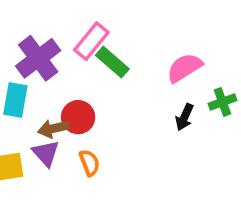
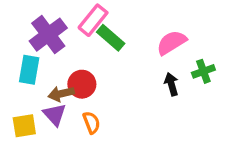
black arrow: (184, 117) -> (171, 84), turned 140

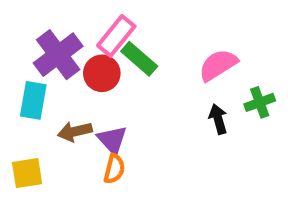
red circle: (82, 84) -> (102, 73), moved
purple triangle: (55, 115) -> (112, 140), moved
orange semicircle: (91, 123) -> (114, 169), turned 35

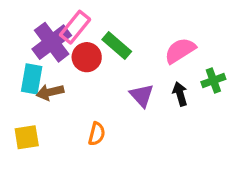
pink rectangle: (116, 36) -> (75, 27), moved
brown arrow: (75, 131) -> (50, 92), moved
purple triangle: (112, 140) -> (142, 96), moved

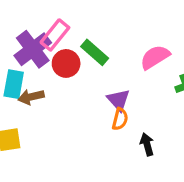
black arrow: (180, 94) -> (147, 144), moved
orange semicircle: (97, 134) -> (120, 119), moved

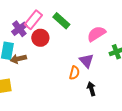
purple cross: (33, 49) -> (19, 29), size x0.7
green rectangle: (95, 52) -> (61, 21), moved
purple triangle: (118, 100) -> (86, 61), moved

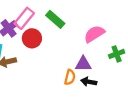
purple triangle: (86, 61) -> (83, 64), turned -49
black arrow: (91, 89) -> (89, 82), moved, turned -64

